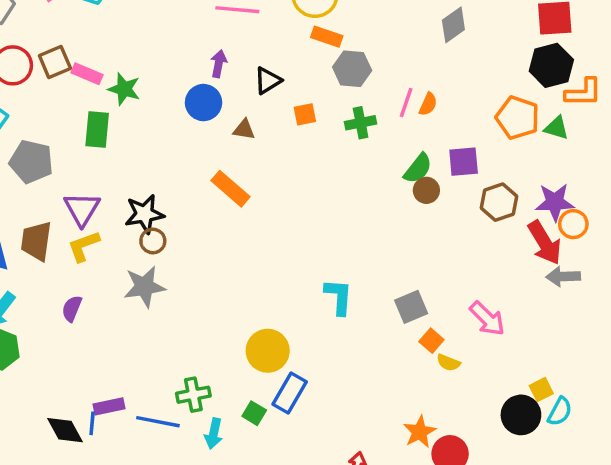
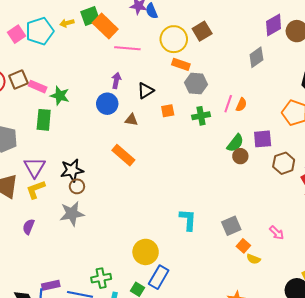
pink arrow: (487, 319) -> (277, 233), size x0.7

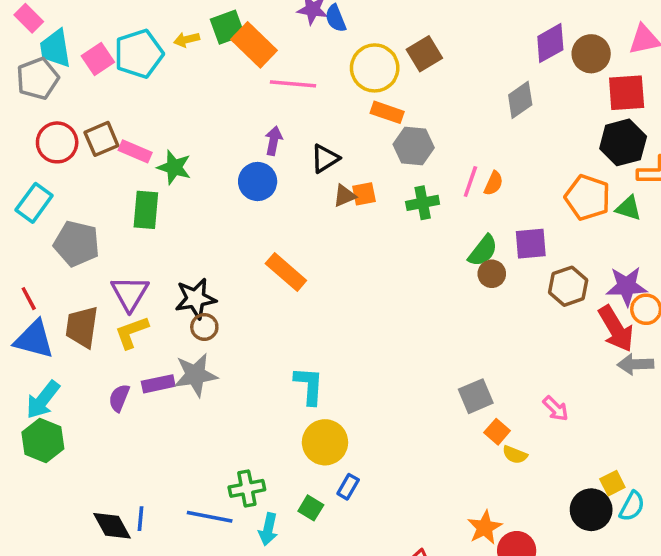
brown triangle: (131, 120) -> (344, 196), moved, turned -32
cyan L-shape: (188, 220) -> (309, 386), moved
blue rectangle: (159, 277) -> (348, 487), size x0.6
purple rectangle: (51, 285) -> (158, 384), moved

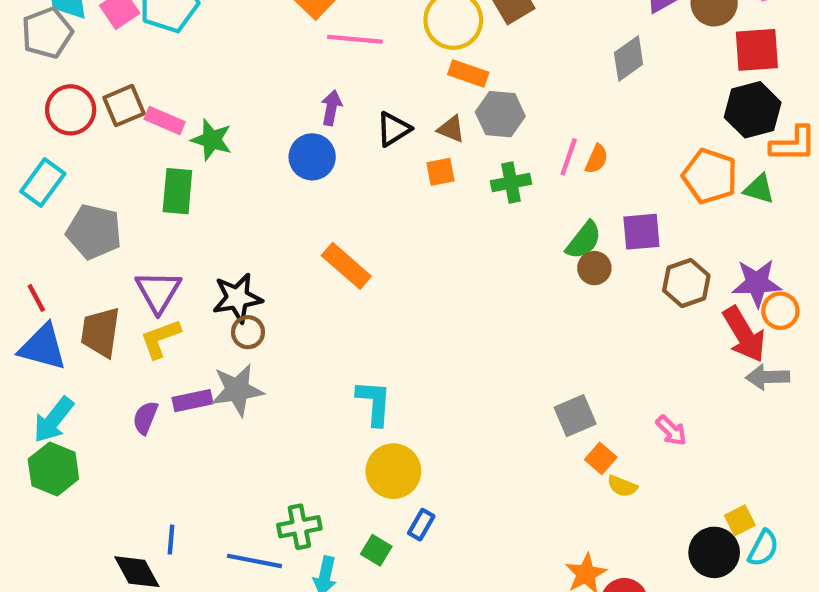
brown triangle: (344, 196) -> (451, 129), moved, turned 45
blue line: (140, 519) -> (171, 540), moved

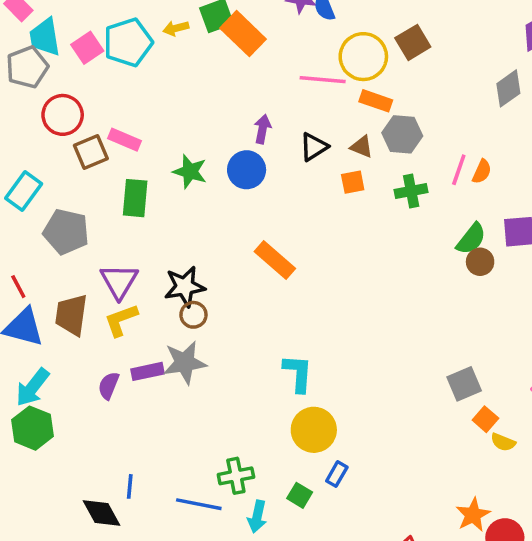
pink line: (355, 39) -> (323, 80), moved
brown square: (124, 106) -> (91, 152), moved
red circle: (71, 110) -> (63, 115), moved
green star: (212, 140) -> (190, 172), moved

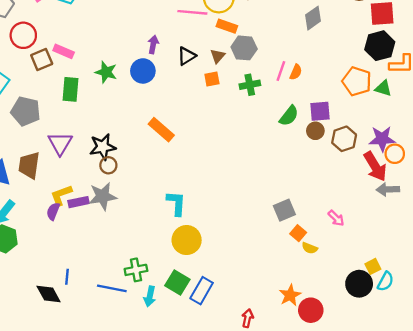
brown triangle: (362, 147) -> (218, 56), turned 49
brown circle: (480, 262) -> (315, 131), moved
yellow L-shape: (121, 320) -> (61, 195), moved
blue rectangle: (337, 474) -> (202, 291), moved, size x1.6
green square: (300, 495) -> (177, 283), size x1.5

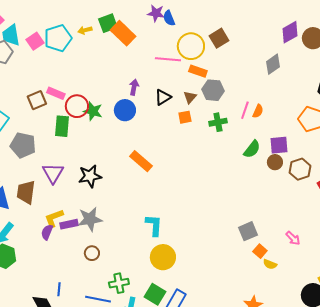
red circle: (23, 35) -> (77, 106), moved
brown circle: (108, 165) -> (92, 253), moved

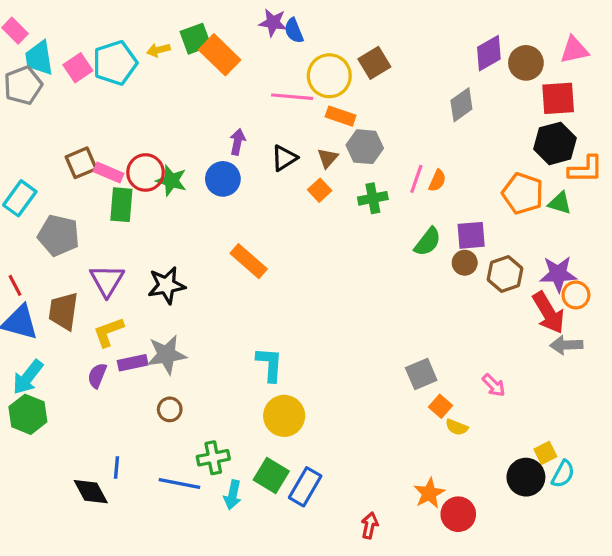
pink rectangle: (56, 93) -> (108, 172), moved
orange square: (185, 117) -> (320, 190), turned -32
yellow L-shape: (54, 218) -> (108, 332), moved

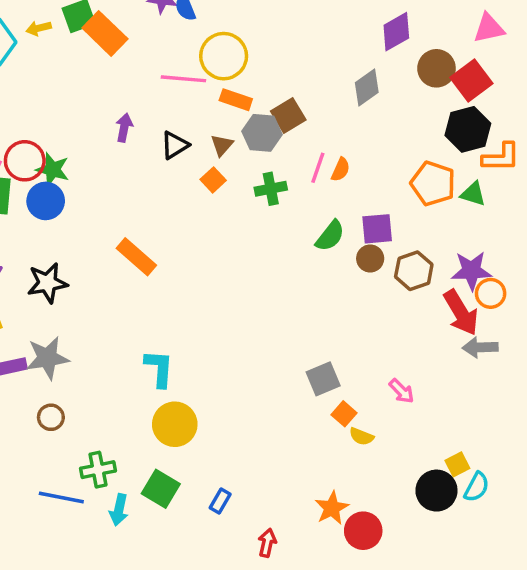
brown square: (374, 63) -> (288, 115), moved
brown circle: (526, 63) -> (436, 68), moved
red square: (558, 98) -> (471, 81), turned -33
blue circle: (223, 179) -> (46, 201), moved
blue rectangle: (305, 487) -> (220, 501), moved, size x0.6

